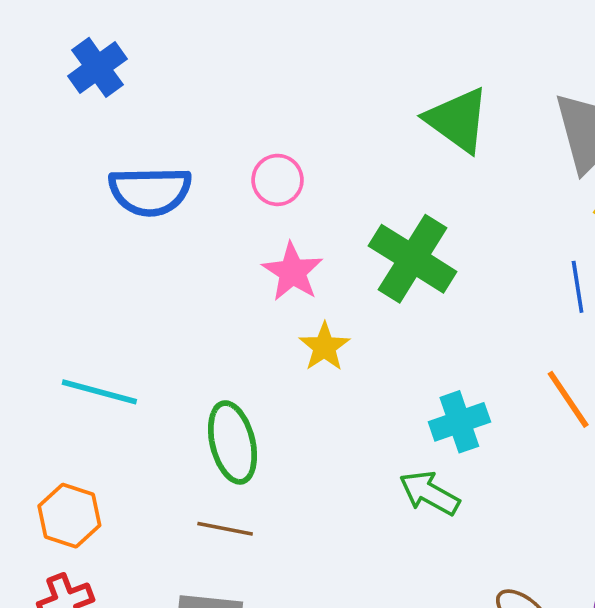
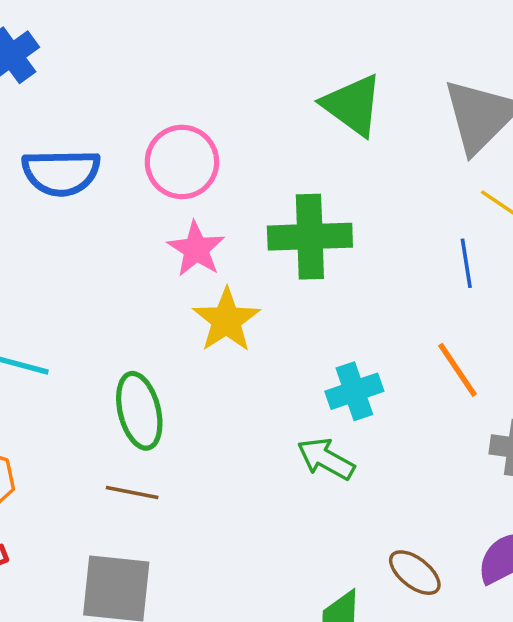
pink circle: (278, 180) -> (182, 162), size x1.5
green cross: (413, 259) -> (310, 237), turned -34
yellow star: (324, 347) -> (226, 320), size x1.4

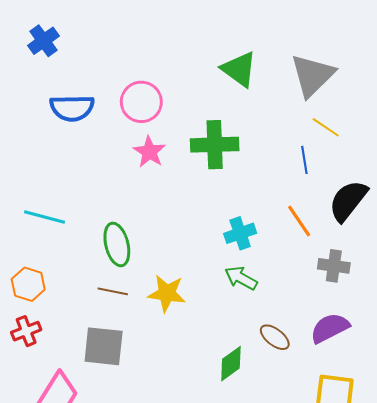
yellow star: (226, 320) -> (167, 293), moved, turned -30
green arrow: (326, 459) -> (241, 278), moved

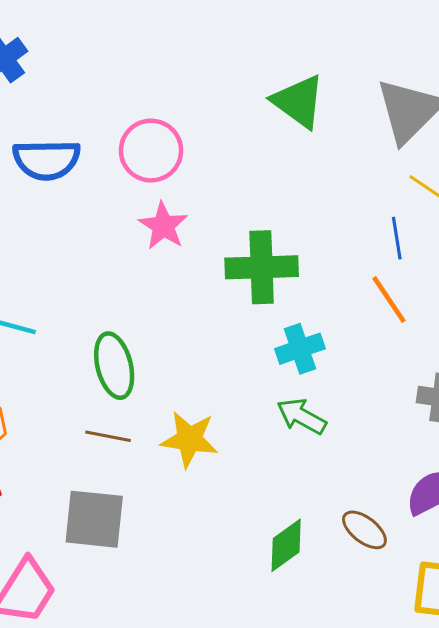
green cross: (215, 145) -> (262, 267), moved
orange line: (299, 221) -> (389, 300), moved
brown ellipse: (275, 337) -> (364, 530), moved

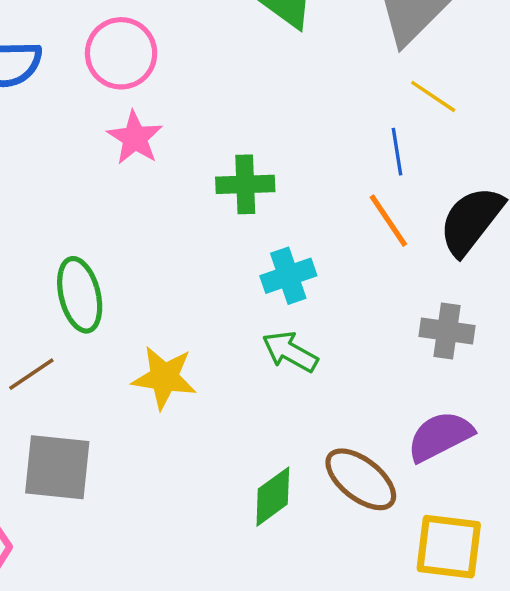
green cross: (262, 267) -> (245, 184), size x0.7
brown line: (108, 436) -> (31, 374), moved, turned -45
brown ellipse: (364, 530) -> (361, 479), size x1.4

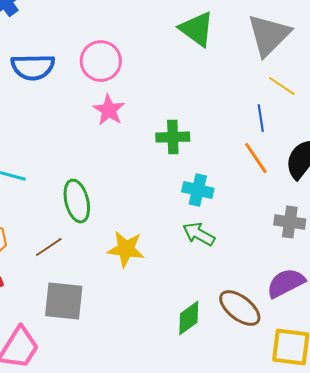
cyan cross: (288, 276) -> (198, 190), turned 32

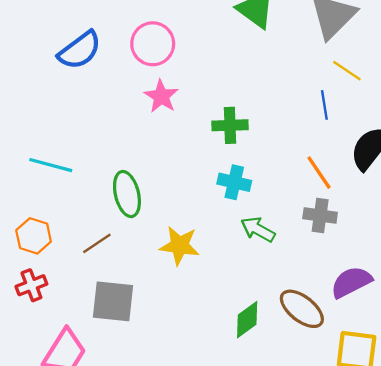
blue semicircle: (33, 67) -> (80, 50), turned -36
orange line: (256, 158) -> (319, 173), moved
cyan cross: (198, 190) -> (234, 182), moved
gray cross: (290, 222) -> (320, 215), moved

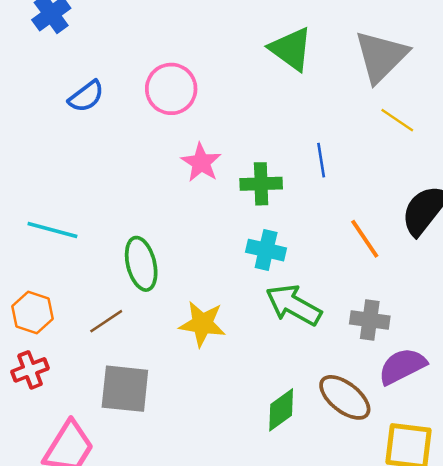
blue semicircle: (80, 50) -> (86, 96), size x0.7
pink star: (161, 96) -> (201, 163), moved
blue line: (324, 105) -> (321, 160), moved
gray cross: (320, 215) -> (370, 320), moved
green arrow: (258, 229) -> (294, 305), size x1.4

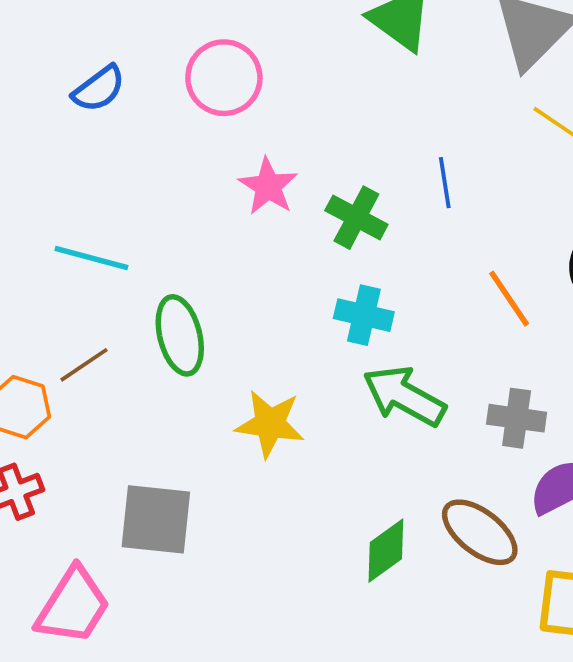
green cross: (261, 184) -> (356, 218), turned 30
cyan line: (52, 230) -> (91, 258), moved
brown line: (106, 321) -> (84, 365), moved

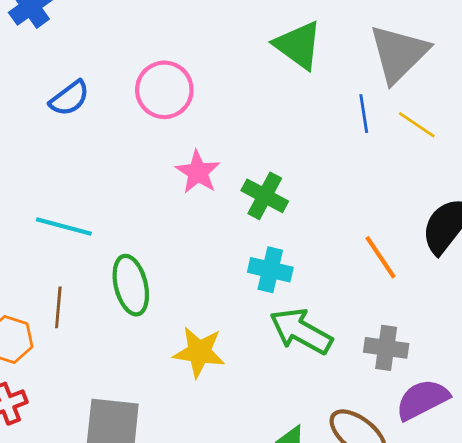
blue line: (445, 183) -> (364, 114), moved
brown line: (84, 365) -> (58, 307), turned -51

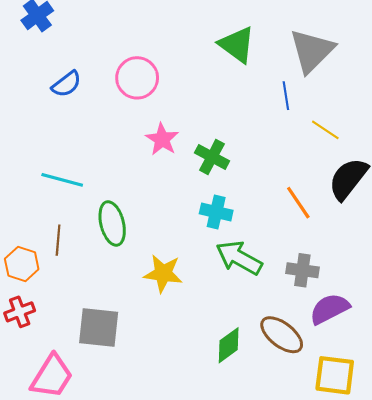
yellow line: (417, 125) -> (325, 130), moved

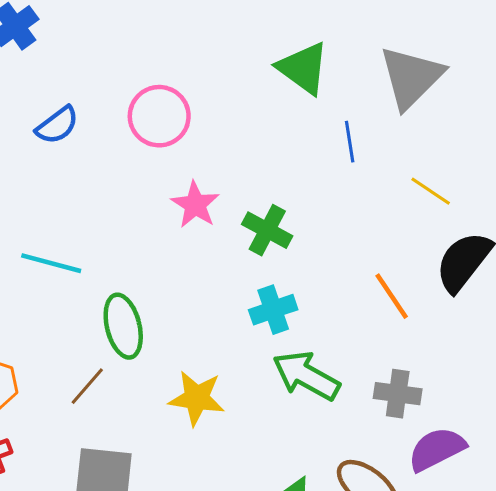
blue line: (286, 96) -> (350, 142), moved
cyan cross: (216, 212) -> (273, 310), turned -32
brown line: (58, 240) -> (87, 386), moved, turned 36

